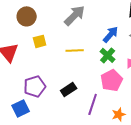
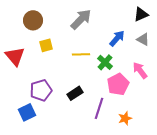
green cross: (108, 55) -> (105, 62), moved

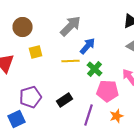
blue arrow: (117, 38) -> (88, 46), moved
pink pentagon: (118, 84) -> (108, 91), turned 30
orange star: (125, 118) -> (116, 116), moved

